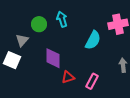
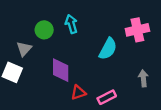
pink rectangle: (92, 81) -> (107, 97), turned 35

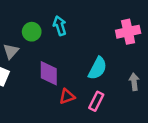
cyan semicircle: (108, 49) -> (98, 68), moved
pink rectangle: (107, 97) -> (96, 101), turned -36

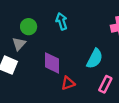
green circle: (32, 32) -> (29, 27), moved
pink rectangle: (96, 101) -> (105, 84), moved

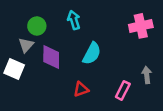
cyan semicircle: (95, 59) -> (92, 53), moved
purple diamond: (52, 63) -> (51, 57), moved

